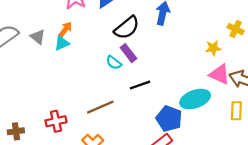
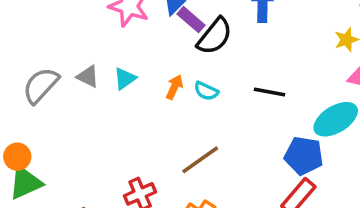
orange arrow: (65, 29) -> (174, 87), moved
purple rectangle: (128, 53) -> (191, 20), moved
black line: (140, 85) -> (270, 92), moved, turned 42

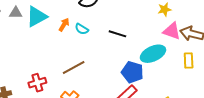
gray triangle: (88, 76) -> (16, 13), turned -32
cyan triangle: (125, 78) -> (37, 16), size x1.6

